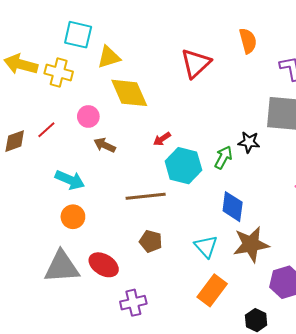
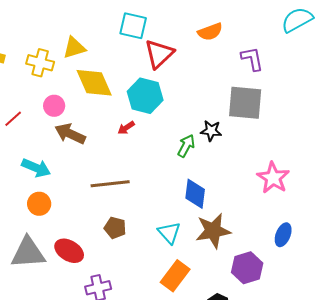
cyan square: (78, 35) -> (133, 26), moved
orange semicircle: (248, 41) -> (210, 32), turned 85
yellow cross: (59, 73) -> (40, 63), moved
brown arrow: (105, 145) -> (70, 134), size x1.4
cyan hexagon: (183, 166) -> (145, 96), moved

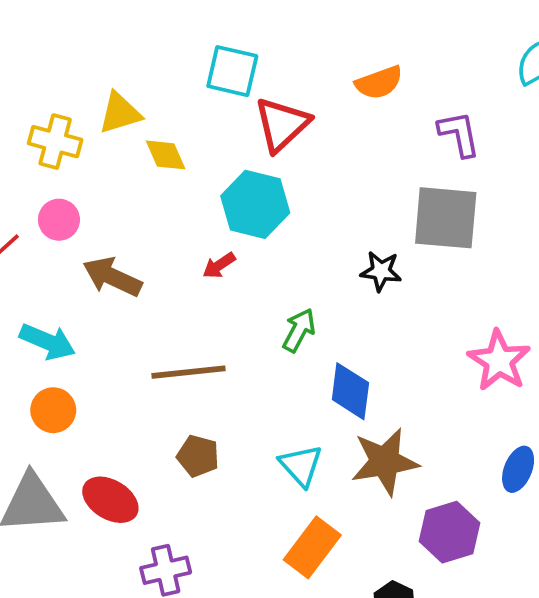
yellow diamond: (94, 83) -> (166, 155), moved, size x0.6
pink circle: (54, 106) -> (59, 220), moved
green arrow: (186, 146) -> (299, 330), moved

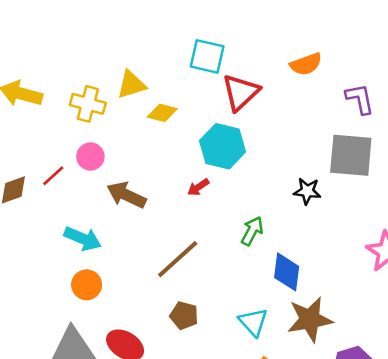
yellow diamond: (166, 155) -> (162, 113), turned -52
brown line: (188, 372) -> (178, 259), turned -36

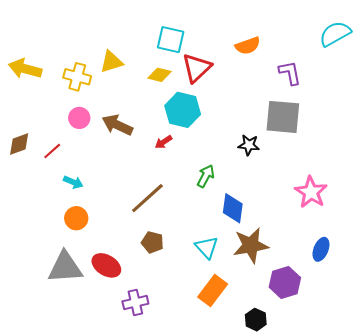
yellow diamond: (162, 113) -> (159, 75), moved
red line: (53, 176) -> (52, 151), moved
brown arrow: (126, 195) -> (117, 125), moved
cyan arrow: (83, 239) -> (73, 182), size x0.7

